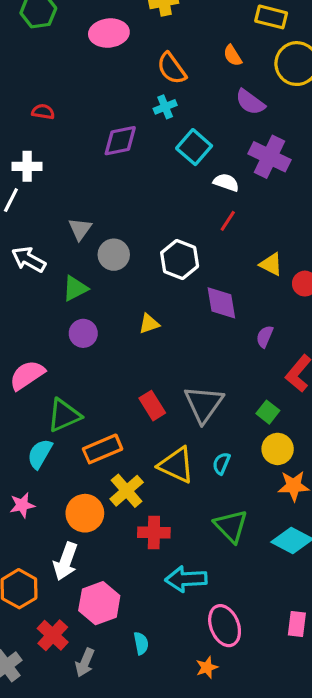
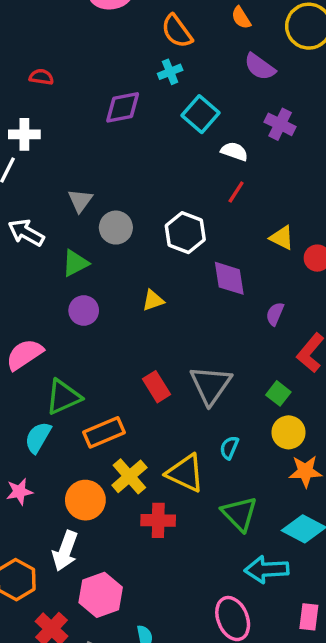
purple cross: (270, 157) -> (280, 124), size x0.7
yellow triangle: (176, 465) -> (185, 473), moved
cyan arrow: (186, 579) -> (267, 569), moved

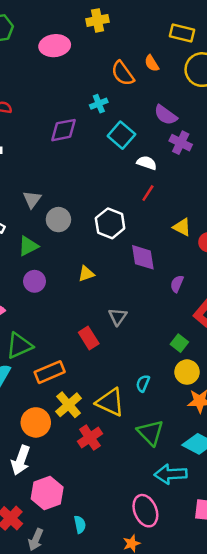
orange semicircle: (177, 31) -> (123, 73), moved
purple semicircle: (260, 67) -> (166, 115), moved
gray triangle: (211, 385) -> (118, 317), moved, size x0.6
red cross: (158, 520) -> (90, 438), turned -35

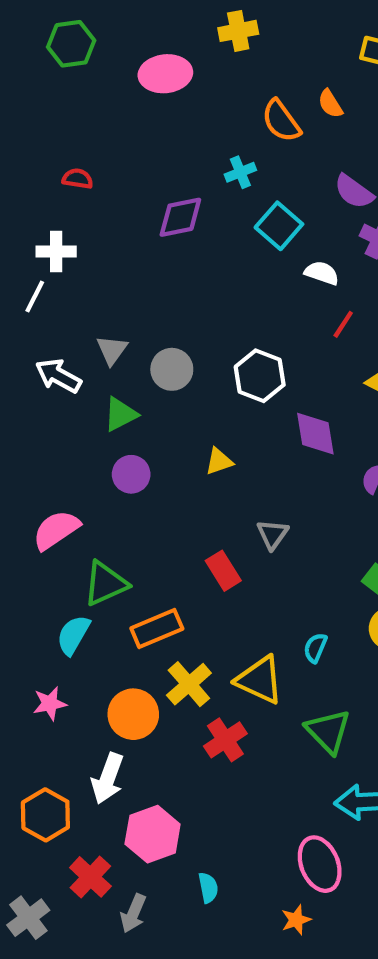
red line: (148, 193) -> (343, 324), moved
gray triangle: (32, 199) -> (112, 350), moved

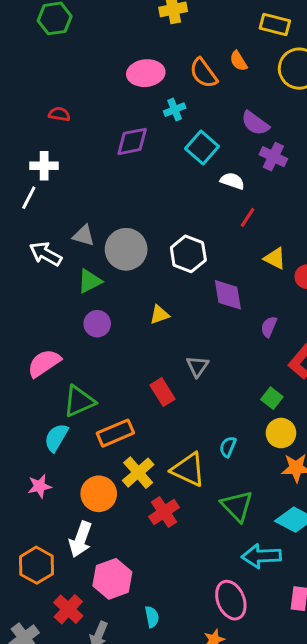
pink ellipse: (165, 74) -> (146, 73), moved
gray triangle: (112, 350) -> (84, 236), turned -50
gray circle: (172, 369) -> (126, 249), size x1.4

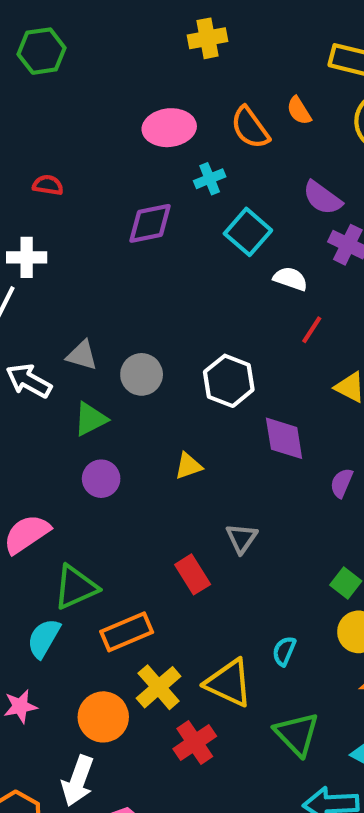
gray circle: (126, 249) -> (142, 374), size x0.7

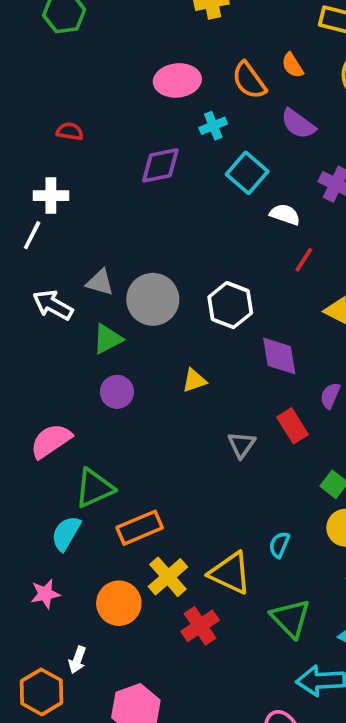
purple semicircle: (322, 198) -> (298, 124), moved
gray circle: (142, 374) -> (153, 299), size x1.4
red rectangle: (193, 574) -> (292, 426), moved
white arrow: (78, 781) -> (77, 660), moved, size x0.6

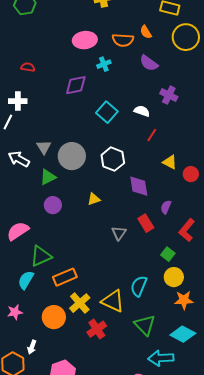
orange semicircle: (249, 80) -> (123, 40), turned -50
cyan square: (247, 173) -> (107, 112), moved
gray triangle: (100, 282) -> (44, 147), turned 42
cyan semicircle: (279, 545) -> (139, 286), size x1.5

